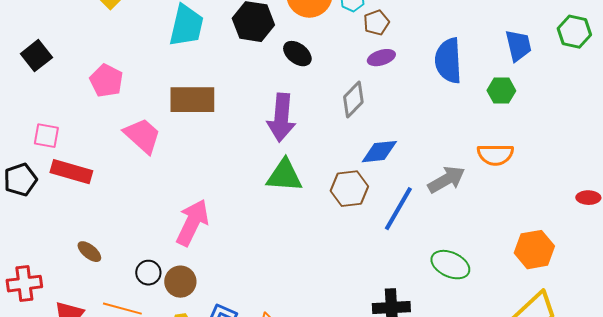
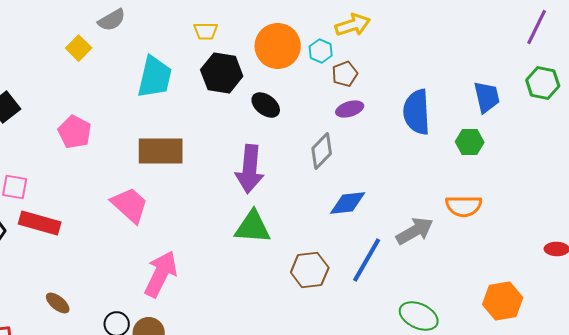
pink trapezoid: (142, 136) -> (130, 205), moved
brown hexagon: (349, 189) -> (310, 270), moved

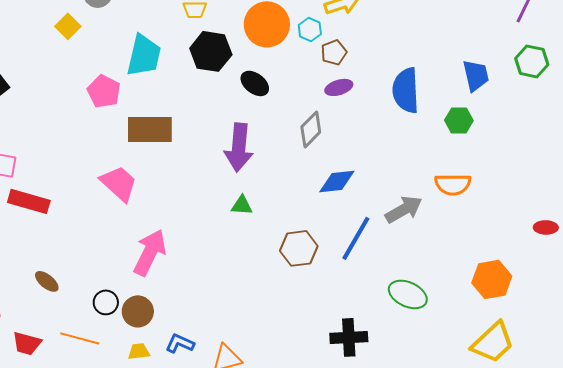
pink pentagon: (75, 132) -> (104, 91), moved
green triangle: (253, 227) -> (242, 205), size x0.6

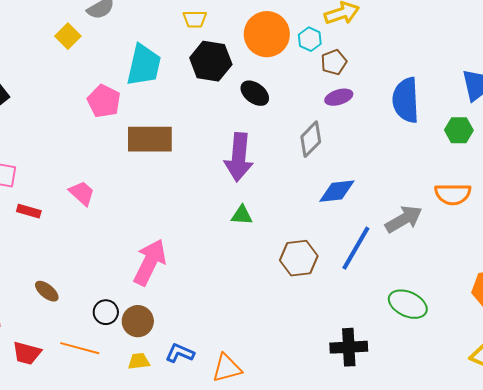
pink trapezoid: (119, 183) -> (82, 193), moved, size x0.7
red rectangle: (29, 201) -> (29, 211), size x0.6

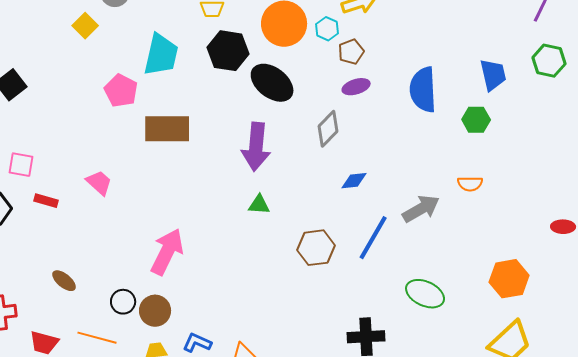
black ellipse: (255, 93) -> (272, 83), size x1.5
blue diamond: (337, 191) -> (354, 181), size x0.7
orange semicircle: (453, 194) -> (470, 184), size x0.7

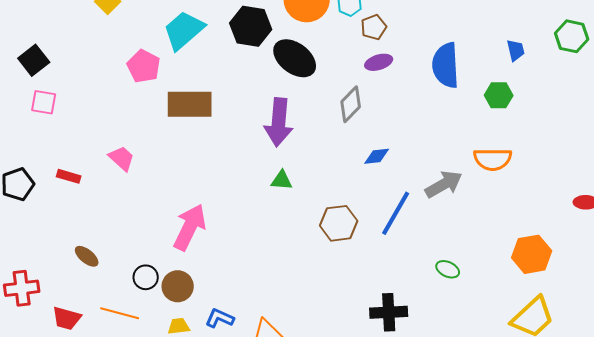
cyan trapezoid: (161, 55) -> (184, 30), turned -144
blue trapezoid: (493, 75) -> (516, 50), size x0.7
pink square: (21, 165) -> (44, 102), moved
orange semicircle: (470, 184) -> (493, 159), size x1.5
green ellipse: (425, 294) -> (448, 269), size x0.6

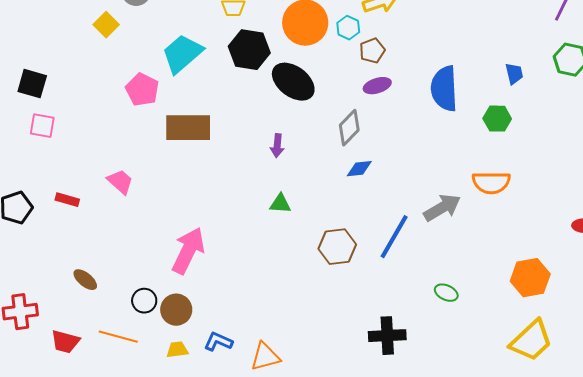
black square: (34, 60) -> (32, 84), turned -36
purple arrow: (279, 122) -> (277, 146), size x0.5
blue diamond: (377, 156) -> (359, 169), moved

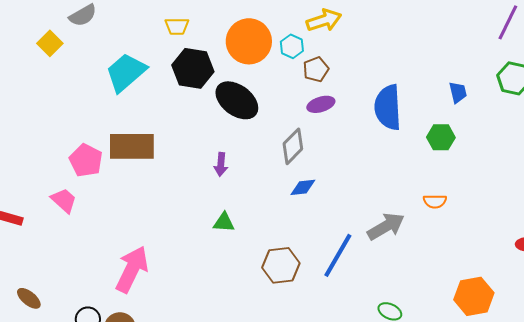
pink pentagon: (142, 90) -> (86, 160), moved
orange semicircle: (491, 183) -> (435, 201), size x0.6

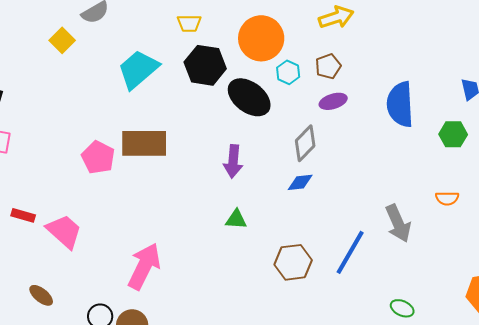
cyan hexagon: (292, 46) -> (288, 72), moved
purple arrow: (221, 164) -> (233, 161), size x1.4
blue diamond: (303, 187) -> (300, 182), moved
pink trapezoid: (64, 200) -> (64, 231), moved, size x1.4
gray arrow: (386, 226) -> (398, 223), turned 96

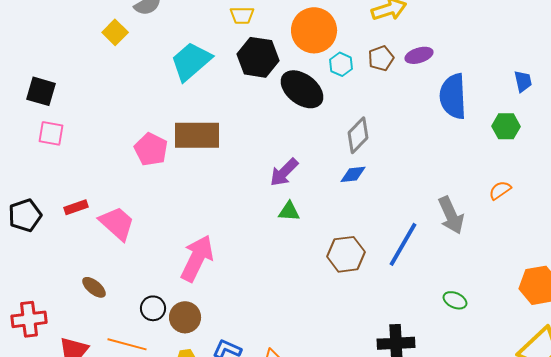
purple ellipse: (333, 101) -> (419, 55), moved
purple arrow: (233, 161) -> (284, 172), moved, turned 40
orange semicircle: (447, 198) -> (500, 190), turned 145
red rectangle: (23, 215) -> (76, 207), turned -35

